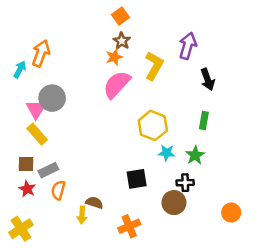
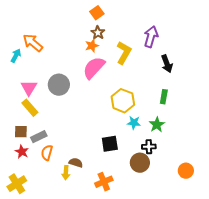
orange arrow: (41, 53) -> (33, 43), turned -70
gray circle: (52, 98) -> (59, 85), moved

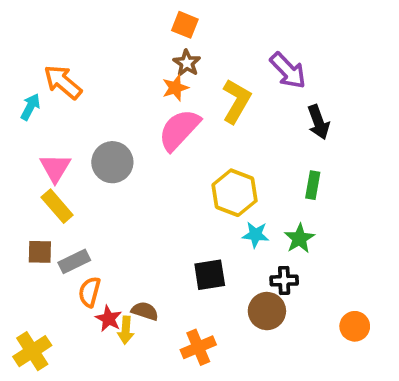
orange square: (97, 13) -> (185, 25), turned -32
purple arrow: (151, 37) -> (288, 71), turned 120
red star: (22, 152) -> (109, 319), moved

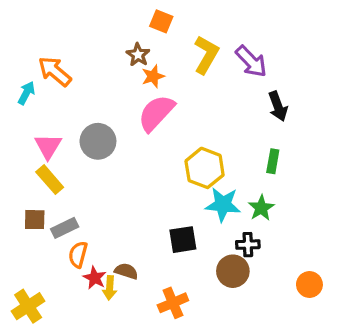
brown star: (187, 63) -> (138, 55), moved
yellow L-shape: (236, 101) -> (206, 55), moved
cyan star: (256, 235) -> (223, 205), size x1.5

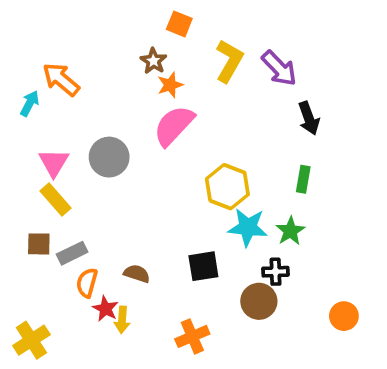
brown semicircle: (126, 271) -> (137, 274), moved

